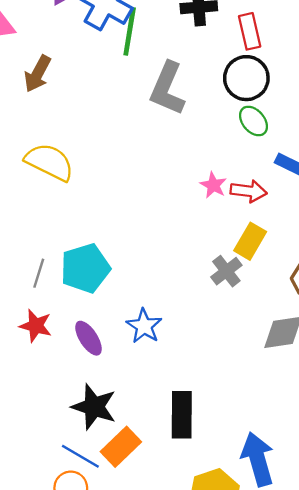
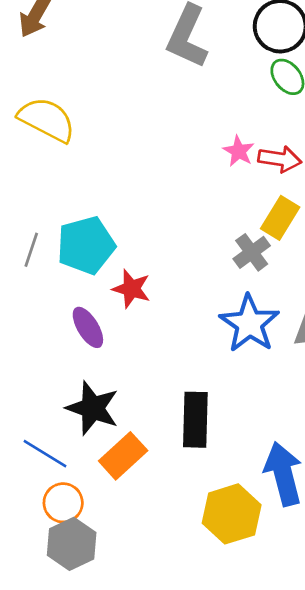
red star: (36, 326) -> (131, 289), moved
blue star: (144, 326) -> (249, 324), moved, size x1.4
blue line: (80, 456) -> (45, 454), moved

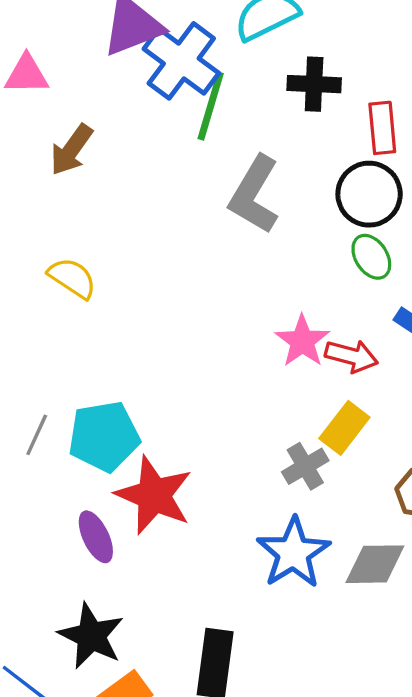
yellow semicircle: (47, 120) -> (72, 278), size x0.7
pink star: (239, 151) -> (302, 341), size x1.4
red star: (131, 289) -> (154, 495), size x1.6

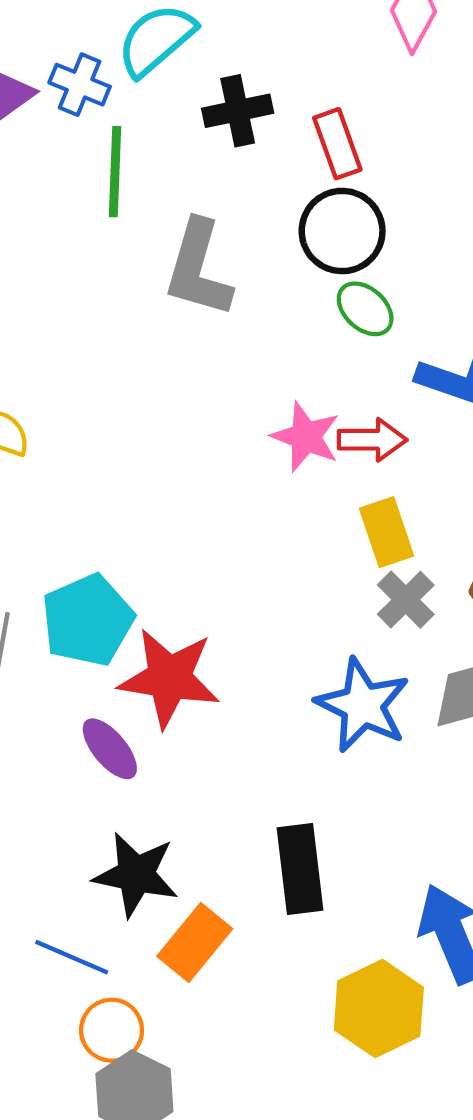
blue cross: (181, 61) -> (80, 85), moved, size x0.6
yellow rectangle: (344, 428) -> (386, 532), turned -42
gray cross: (305, 466) -> (406, 600), moved

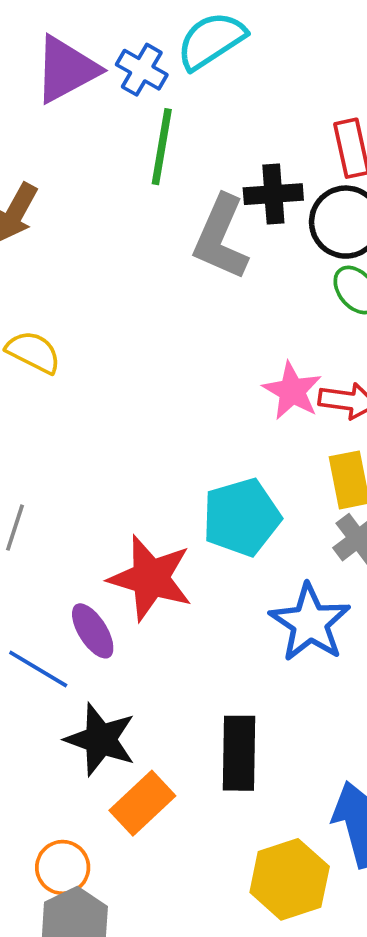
black cross: (238, 111) -> (273, 194), moved
cyan pentagon: (88, 620) -> (241, 517), moved
blue line: (72, 957) -> (38, 669), moved

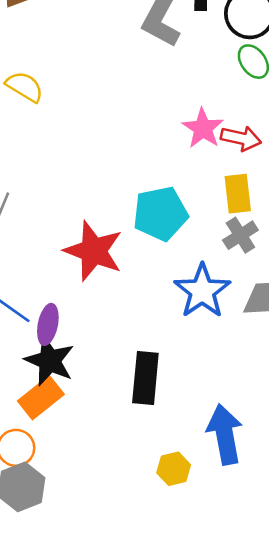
purple ellipse: (93, 631) -> (48, 324), moved, turned 39
orange rectangle: (142, 803) -> (41, 398), moved
yellow hexagon: (290, 879) -> (174, 469), size x0.6

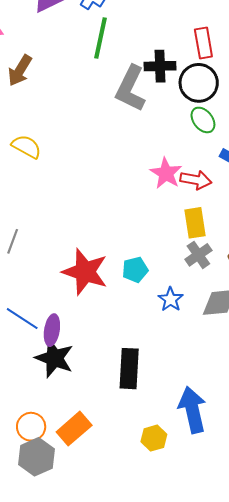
cyan pentagon: (160, 214) -> (135, 270), moved, size x0.6
blue star: (202, 291) -> (171, 299), size x0.6
orange rectangle: (41, 398) -> (74, 429), moved

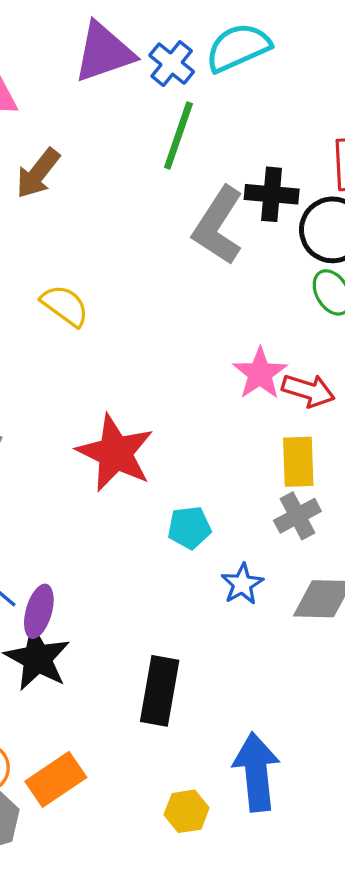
yellow semicircle: (26, 147) -> (65, 306), moved
red star: (85, 272) -> (115, 453), moved

